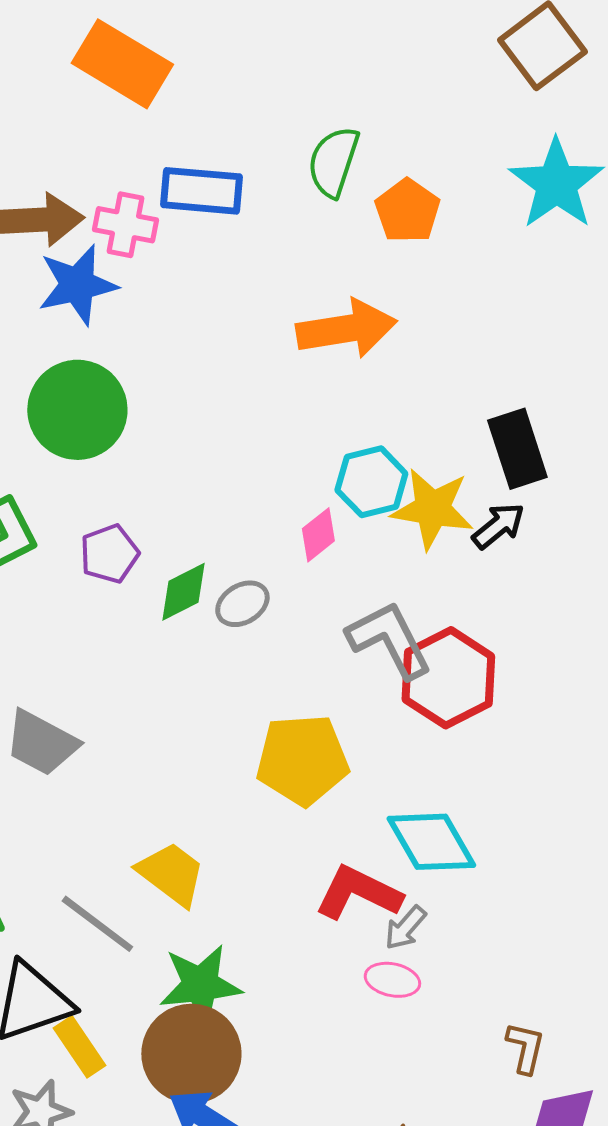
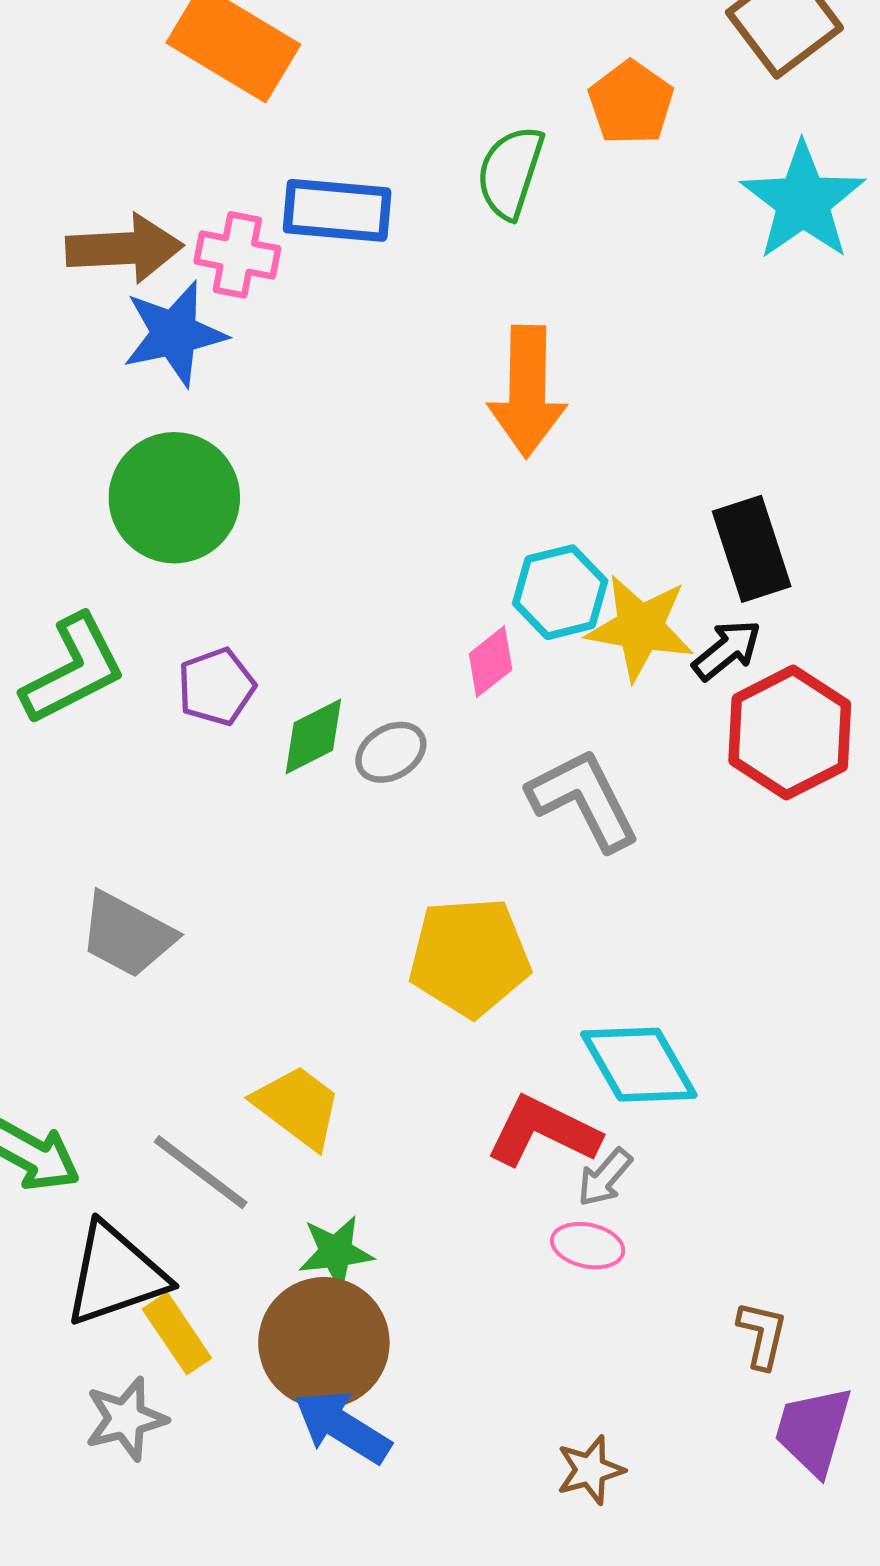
orange pentagon: (407, 211) -> (631, 103), moved
orange arrow: (346, 329) -> (527, 391), turned 100
red hexagon: (448, 678) -> (790, 733), moved
green star: (200, 985) -> (336, 1252), size x0.7

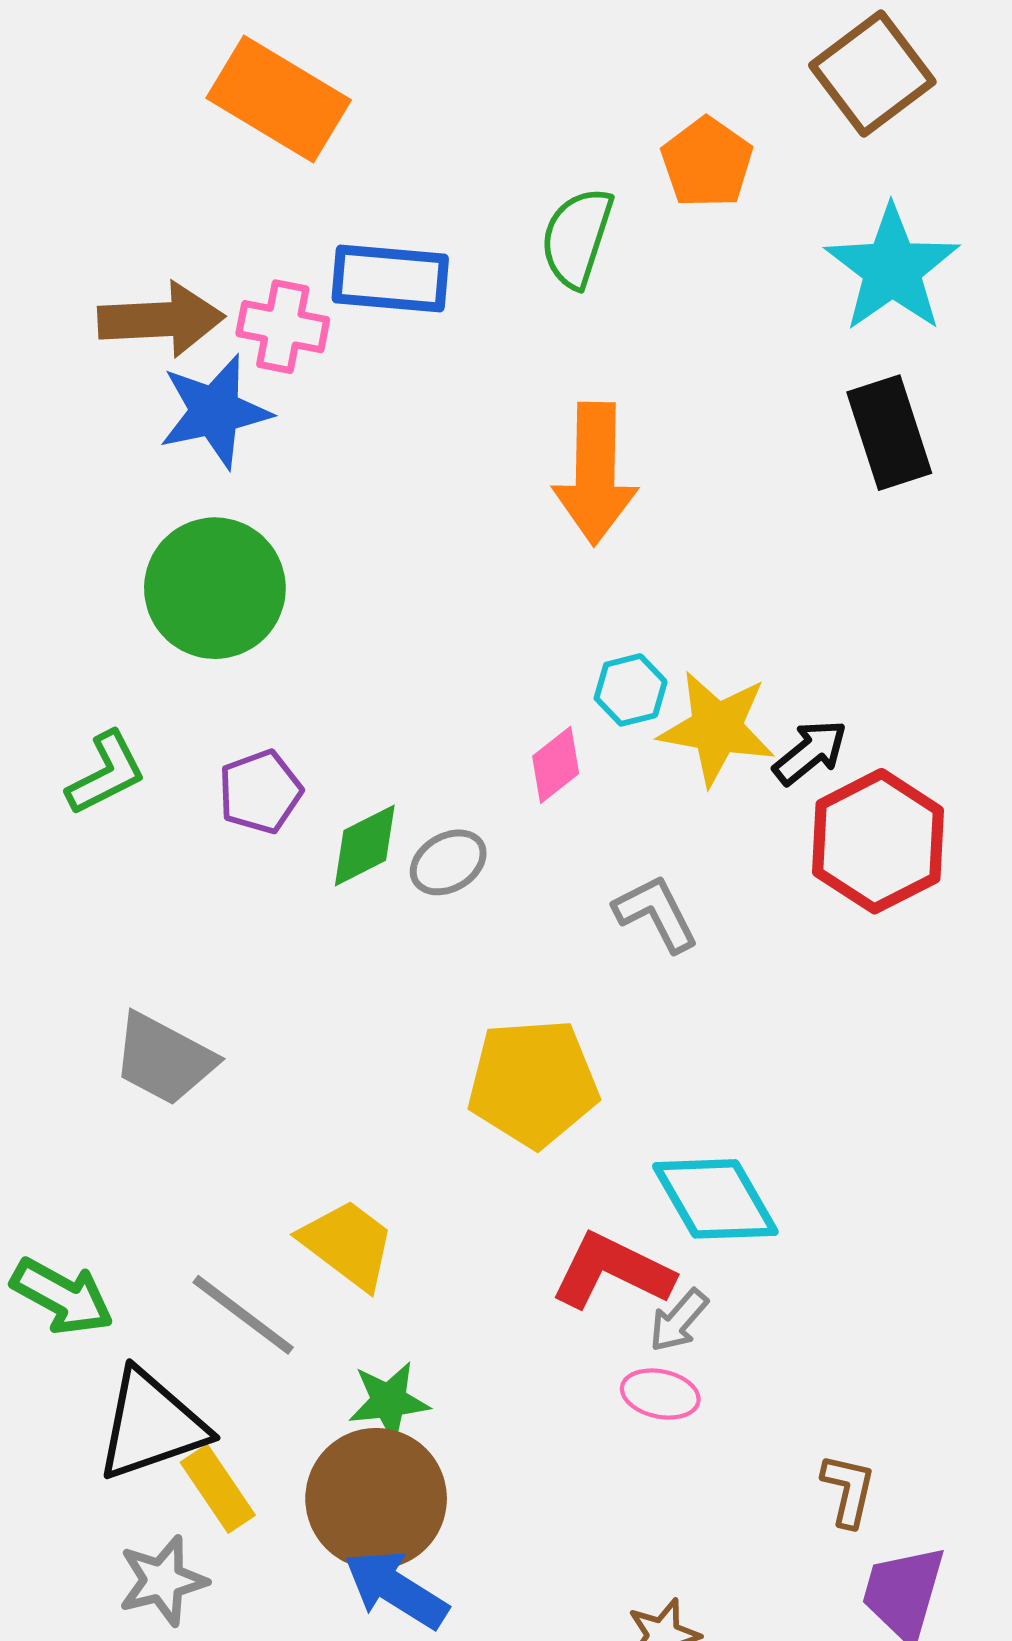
black rectangle: (752, 549) -> (889, 433), moved
cyan hexagon: (560, 592) -> (631, 690), size x0.7
green L-shape: (73, 670) -> (106, 773), size x0.7
gray L-shape: (584, 799) -> (656, 913), size x0.7

